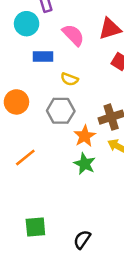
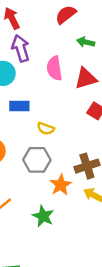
pink semicircle: (73, 35) -> (54, 68), moved, turned -145
green star: (85, 164) -> (43, 216), moved

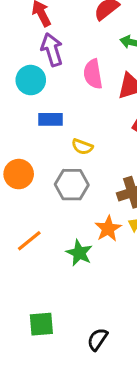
orange star: (61, 185) -> (108, 229), moved

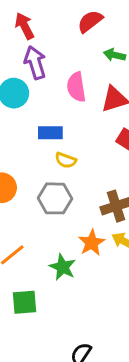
blue rectangle: (50, 119) -> (50, 133), moved
green square: (41, 324) -> (24, 302), moved

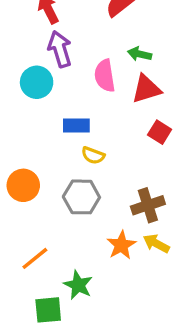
green arrow: (115, 55) -> (140, 54), moved
green star: (63, 267) -> (78, 285), moved

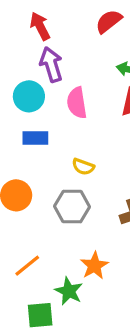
pink semicircle: (105, 76) -> (77, 103), moved
blue rectangle: (76, 125) -> (35, 138), moved
orange star: (121, 245) -> (94, 266), moved

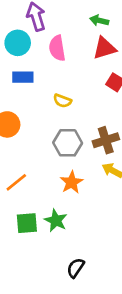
gray hexagon: (72, 207) -> (68, 143), moved
green star: (69, 291) -> (56, 220), moved

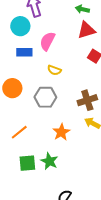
pink semicircle: (57, 48) -> (47, 41), moved, turned 36
gray hexagon: (68, 143) -> (45, 97), moved

